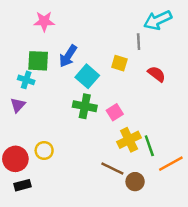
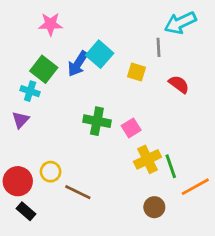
green square: (38, 61) -> (44, 69), turned 35
cyan square: (87, 76) -> (100, 54), moved
brown line: (112, 168) -> (78, 192), moved
black rectangle: (23, 185) -> (26, 211), turned 56

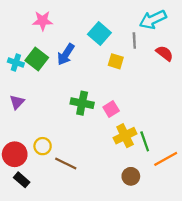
cyan square: (100, 54) -> (99, 33), moved
red semicircle: (179, 84) -> (164, 53), moved
cyan cross: (30, 91) -> (16, 63), moved

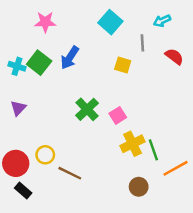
cyan arrow: (153, 20) -> (162, 21), size x0.6
cyan square: (99, 33) -> (110, 22), moved
green cross: (82, 103) -> (87, 109), turned 35

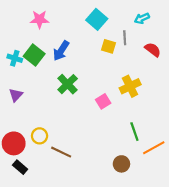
yellow square: (123, 65) -> (109, 46), moved
green cross: (87, 109) -> (68, 84), moved
yellow cross: (133, 144) -> (130, 86), moved

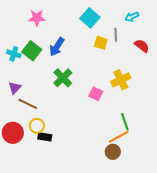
pink square: (103, 101) -> (96, 94), turned -32
orange line: (154, 148) -> (119, 137), moved
brown line: (61, 152) -> (28, 104), moved
black rectangle: (20, 167) -> (45, 137), moved, turned -32

